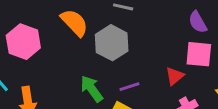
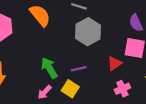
gray hexagon: (112, 43) -> (88, 32), moved

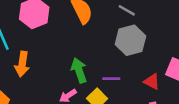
red triangle: (115, 63) -> (152, 82), turned 49

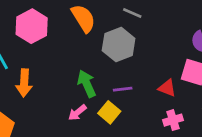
gray hexagon: (130, 40) -> (119, 45), moved

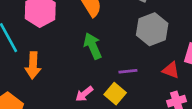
gray hexagon: (119, 45) -> (152, 29), moved
green arrow: (87, 84) -> (93, 46), moved

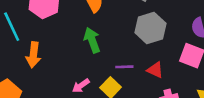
red triangle: (171, 70) -> (155, 70), moved

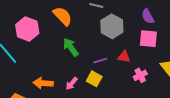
orange arrow: (33, 55) -> (43, 83), moved, turned 102

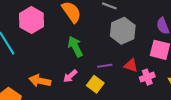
pink cross: (140, 75) -> (147, 77), moved
pink arrow: (72, 84) -> (70, 76), moved

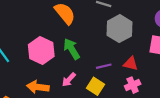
pink hexagon: (31, 20) -> (41, 51), moved
pink cross: (147, 77) -> (133, 85), moved

